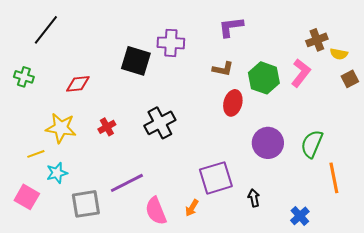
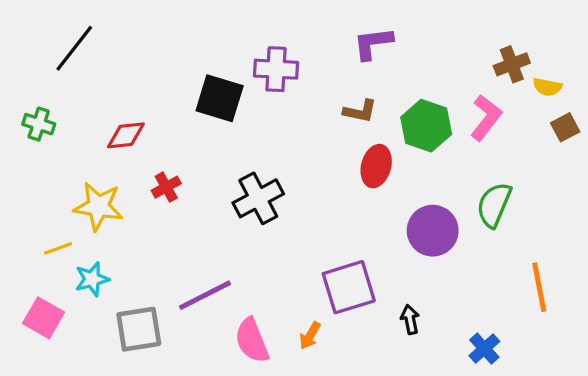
red cross: (107, 127) -> (166, 187), moved
green semicircle: (312, 144) -> (494, 205), moved

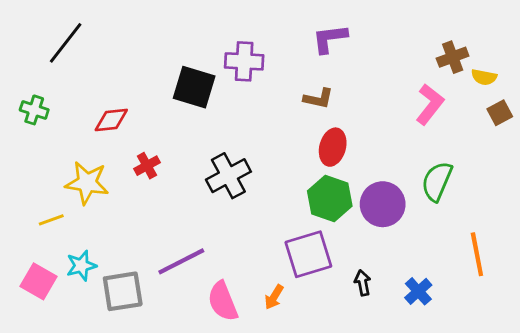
green hexagon: (426, 126) -> (330, 199), moved
cyan star: (92, 279) -> (81, 266), moved
blue cross: (484, 349) -> (418, 291), moved

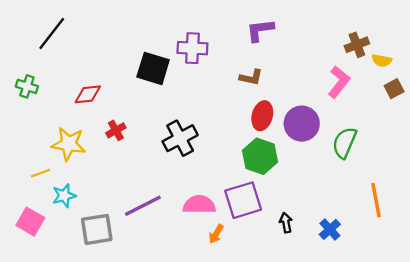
purple circle: (383, 204) -> (302, 124), moved
cyan star: (81, 266) -> (64, 196), moved
pink semicircle: (223, 301) -> (199, 205), moved, turned 112

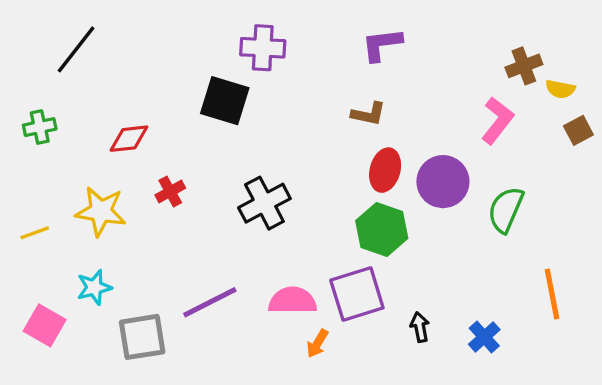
purple cross: (192, 48) -> (263, 48), moved
green cross: (27, 86) -> (40, 127), turned -30
yellow line: (40, 173) -> (35, 233), moved

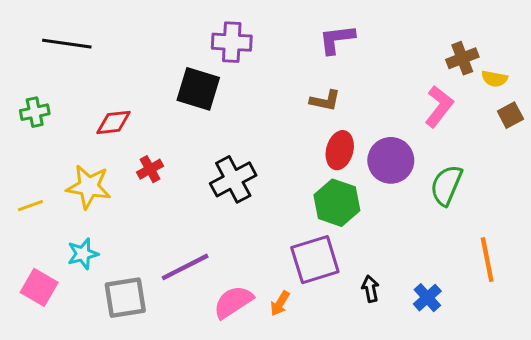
black line: (76, 49) -> (67, 44), turned 60
pink semicircle: (293, 301) -> (233, 302), moved, turned -33

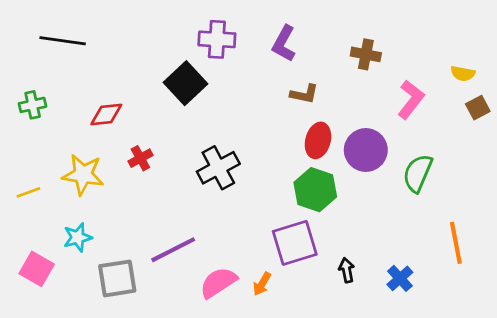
purple L-shape: (337, 39) -> (284, 43), moved, turned -54
brown cross: (462, 58) -> (366, 54), moved, turned 32
black square: (198, 89) -> (185, 83), turned 30

